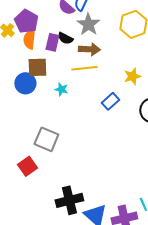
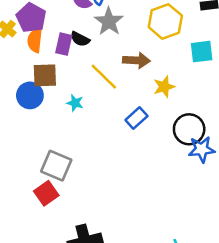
brown arrow: (89, 49) -> (136, 60), moved
yellow line: (84, 68) -> (104, 77), turned 50
red square: (27, 166) -> (46, 193), moved

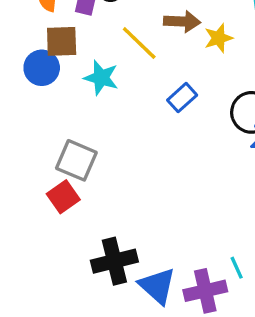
yellow star: (164, 87) -> (218, 38), moved
cyan star: (75, 103) -> (101, 78), size x1.5

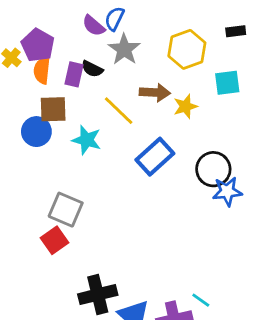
blue rectangle: (182, 98) -> (155, 157), size x1.5
cyan line: (237, 268) -> (201, 300), turned -30

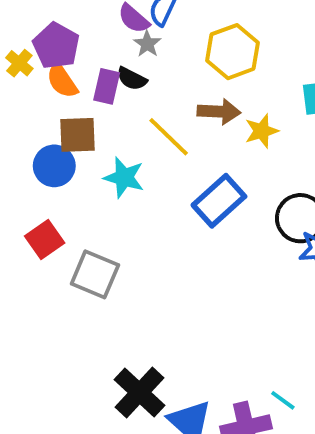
gray star: (124, 49) -> (147, 44), moved, size x0.6
yellow hexagon: (187, 49) -> (233, 52), moved
orange semicircle: (42, 70) -> (62, 81), turned -40
red square: (55, 240) -> (45, 239), moved
black cross: (98, 295) -> (139, 393), turned -33

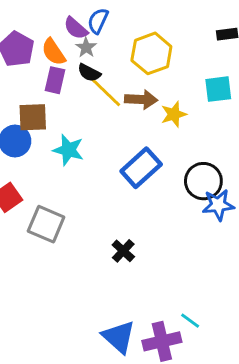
black semicircle: (132, 79) -> (89, 73), moved
orange semicircle: (62, 81) -> (54, 52), moved
yellow line: (169, 137) -> (105, 92), moved
black cross: (139, 393) -> (123, 251), moved, size x0.6

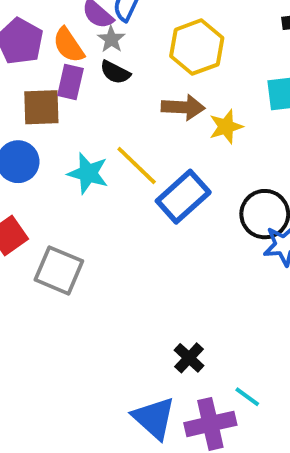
yellow line: (105, 92) -> (137, 166), moved
brown square: (33, 117) -> (41, 107), moved
black cross: (123, 251) -> (189, 358), moved

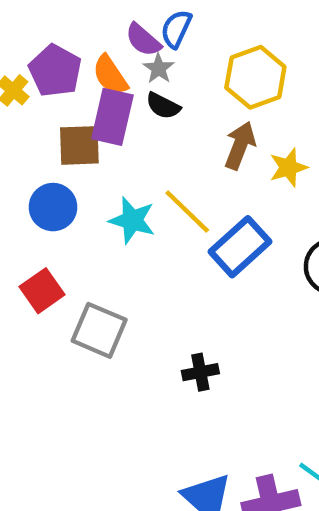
purple rectangle: (70, 82) -> (112, 117), size x1.4
brown arrow: (183, 107) -> (240, 145), turned -72
black cross: (189, 358) -> (200, 372), moved, turned 36

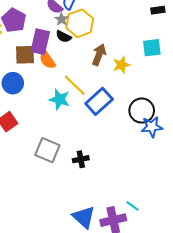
orange semicircle: (110, 75) -> (47, 60), moved
yellow hexagon: (255, 77) -> (80, 23), moved
cyan star: (132, 220) -> (59, 99), moved
gray square: (99, 330) -> (47, 150), moved

